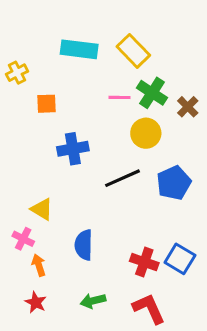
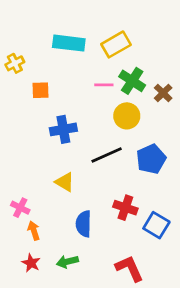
yellow rectangle: (133, 51) -> (116, 44), turned -76
yellow triangle: (42, 209) -> (65, 182), moved
blue semicircle: (84, 245) -> (84, 224), moved
red cross: (144, 262) -> (125, 208), moved
green arrow: (93, 301) -> (67, 262), moved

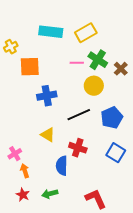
orange square: (40, 90) -> (30, 67), size x1.5
pink cross: (20, 208) -> (15, 154), turned 32
red cross: (125, 208) -> (78, 148), moved
blue square: (156, 225) -> (116, 153), moved

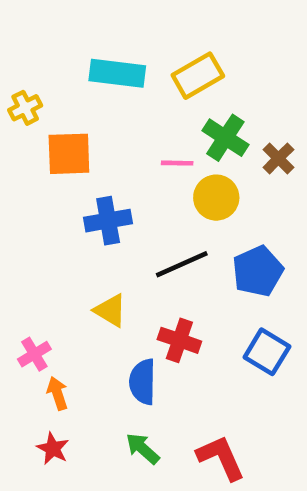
pink line: (77, 63) -> (177, 163), moved
green arrow: (50, 194) -> (143, 449), moved, turned 56

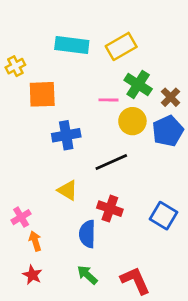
blue pentagon: (258, 271) -> (168, 131), moved

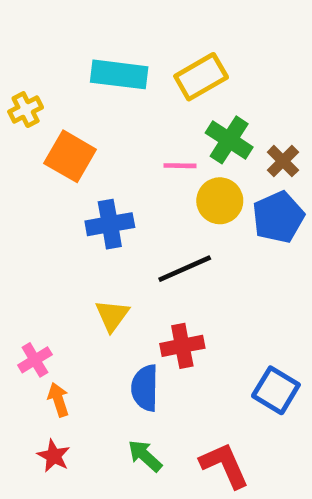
orange square: (42, 94) -> (70, 156), turned 32
yellow triangle: (68, 190) -> (112, 315), turned 35
red cross: (110, 209) -> (182, 346), turned -30
blue square: (163, 216) -> (276, 390), moved

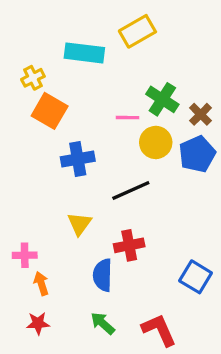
yellow rectangle: (201, 77) -> (137, 31), moved
yellow cross: (26, 110) -> (33, 78), moved
pink cross: (35, 360) -> (25, 255), turned 30
red star: (54, 456) -> (38, 323), turned -30

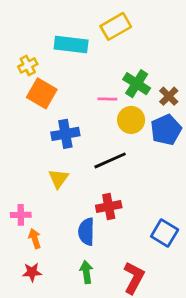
yellow triangle: (79, 224) -> (58, 179), moved
green arrow: (103, 323) -> (86, 272), turned 40
red L-shape: (159, 330) -> (134, 278), turned 52

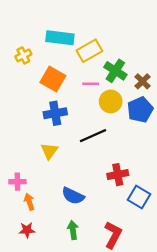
yellow rectangle: (116, 26) -> (89, 51), moved
orange square: (42, 93) -> (53, 79), moved
red cross: (109, 206) -> (118, 175), moved
blue semicircle: (86, 232) -> (73, 196), turned -65

